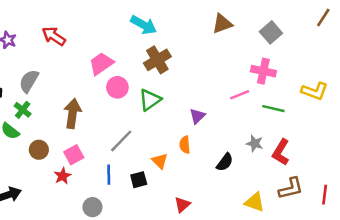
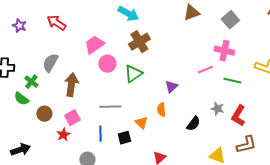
gray semicircle: (29, 81) -> (50, 63), moved
gray line: (121, 141) -> (110, 107), turned 45

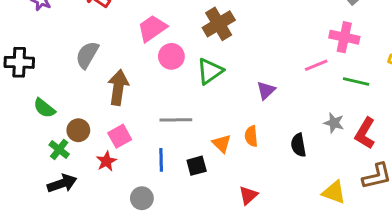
green cross: (31, 82) -> (59, 149), moved
orange semicircle: (161, 110) -> (251, 136), moved
black semicircle: (193, 124) -> (298, 145), turned 133
black arrow: (20, 150) -> (62, 183), moved

